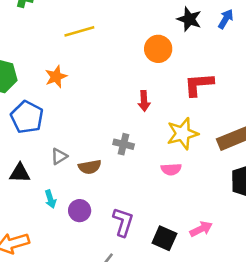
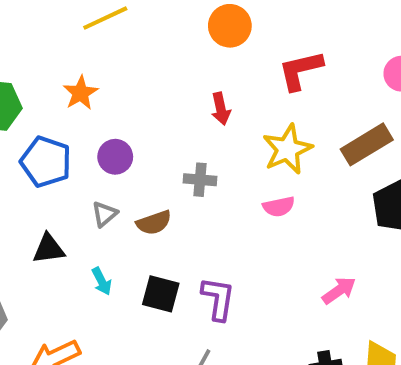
purple circle: (80, 211) -> (115, 157), moved
black square: (164, 238) -> (161, 294), moved

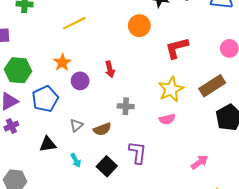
red arrow: (221, 109) -> (110, 69), moved
purple circle: (115, 157) -> (80, 81), moved
blue pentagon: (46, 162) -> (45, 99), turned 30
black square: (161, 294) -> (107, 166), turned 30
purple L-shape: (218, 299) -> (138, 153), moved

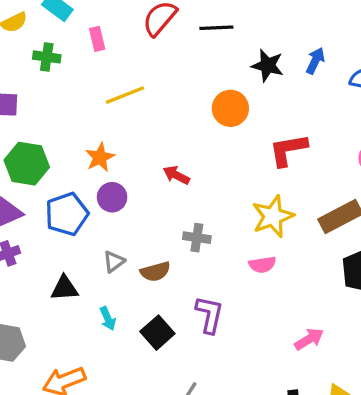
red arrow: (110, 69) -> (176, 175), turned 126
purple circle: (80, 81) -> (112, 197), moved

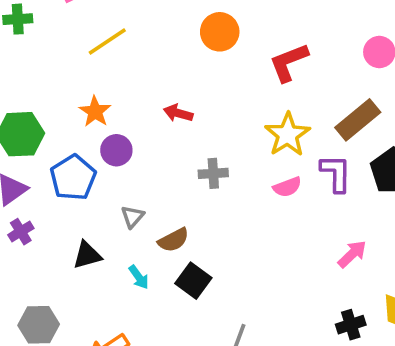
brown semicircle: (155, 272) -> (173, 240), moved
purple L-shape: (210, 315) -> (336, 173), moved

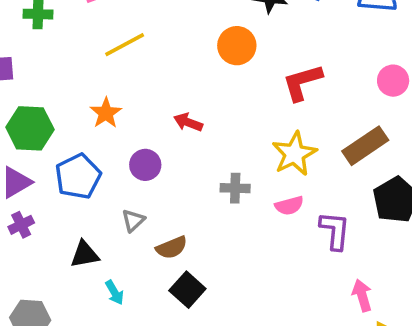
purple circle: (116, 150) -> (145, 165), moved
gray cross: (213, 173) -> (235, 188), moved
purple L-shape: (336, 173) -> (335, 231), moved
pink arrow: (352, 254) -> (362, 295), moved, turned -68
cyan arrow: (139, 277) -> (115, 292), moved

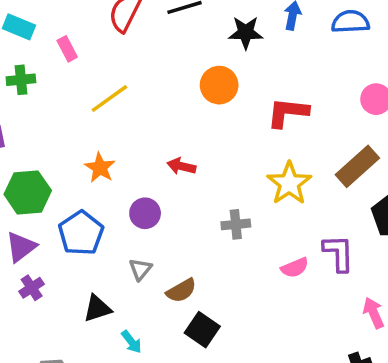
red L-shape: (302, 82) -> (288, 112), turned 30
pink semicircle: (289, 206) -> (295, 268), moved

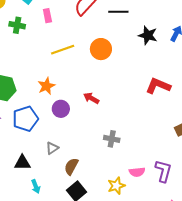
orange circle: (219, 85) -> (101, 49), moved
yellow star: (289, 183) -> (116, 186), moved, size x0.7
purple circle: (145, 213) -> (61, 109), moved
brown semicircle: (181, 291) -> (71, 166), turned 132

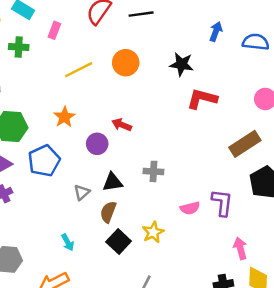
pink rectangle: (47, 16) -> (54, 30), turned 40
black star: (148, 35) -> (182, 64), moved
purple circle: (61, 109) -> (97, 144), moved
black triangle: (22, 163) -> (113, 182), moved
yellow star: (116, 186) -> (153, 232), moved

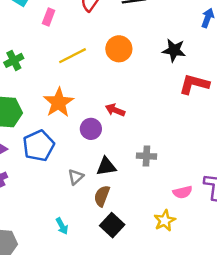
green cross: (19, 47) -> (14, 60), moved, turned -30
orange star: (64, 117) -> (59, 102), size x1.4
yellow star: (153, 232) -> (165, 221), moved

